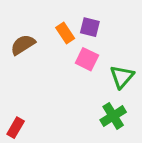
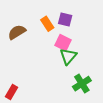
green triangle: (122, 77) -> (68, 56), moved

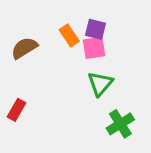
pink square: (63, 43) -> (94, 48), moved, turned -35
red rectangle: (12, 92) -> (17, 110), moved

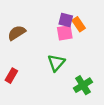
orange rectangle: (69, 36) -> (79, 24), moved
green triangle: (100, 84) -> (56, 63), moved

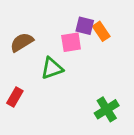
pink square: (65, 33) -> (71, 42), moved
green triangle: (56, 63) -> (52, 68), moved, turned 30

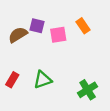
purple square: (85, 26) -> (37, 26), moved
green triangle: (52, 68) -> (43, 80), moved

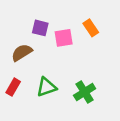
brown semicircle: (18, 35) -> (22, 53), moved
green cross: (88, 90) -> (85, 92), moved

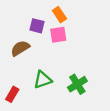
orange rectangle: (91, 28) -> (59, 15), moved
red rectangle: (13, 87) -> (12, 94), moved

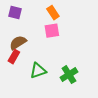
purple square: (37, 26) -> (15, 13), moved
red rectangle: (12, 94) -> (14, 57), moved

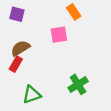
orange rectangle: (53, 13) -> (74, 12), moved
green triangle: (38, 71) -> (32, 95), moved

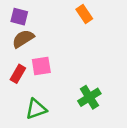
pink square: (59, 35) -> (41, 66), moved
brown semicircle: (20, 48) -> (23, 39), moved

